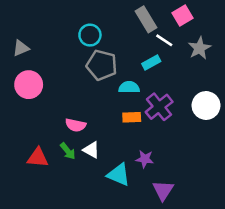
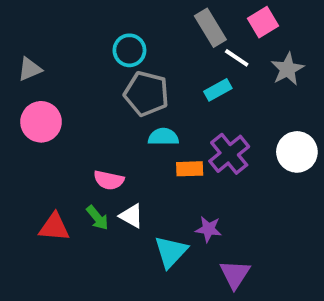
cyan semicircle: (129, 87) -> (163, 137), moved
cyan triangle: (119, 175) -> (171, 252), turned 50

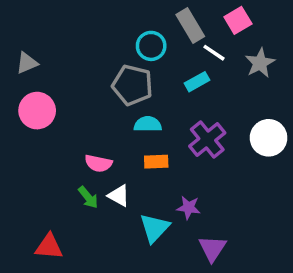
cyan circle: (129, 50) -> (151, 46), moved
orange rectangle: (190, 169) -> (156, 162), moved
red triangle: (54, 227) -> (49, 247), moved

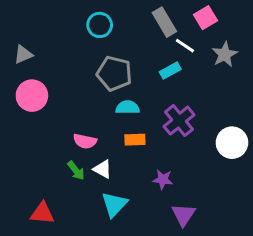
cyan circle: (151, 46) -> (100, 25), moved
white circle: (269, 138) -> (232, 143), moved
cyan triangle: (155, 228) -> (114, 204), moved

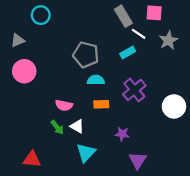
pink square: (206, 18) -> (154, 13), turned 35
cyan circle: (100, 25) -> (41, 15), moved

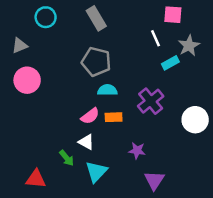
gray rectangle: (123, 16) -> (96, 18), moved
white line: (139, 34) -> (156, 38), turned 32
cyan rectangle: (128, 53) -> (170, 63), moved
pink semicircle: (64, 105) -> (90, 116), moved, turned -49
green arrow: (57, 127) -> (67, 158), moved

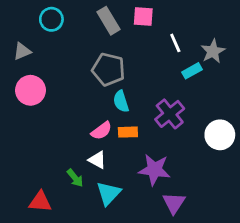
pink square: (173, 15) -> (143, 17), moved
cyan semicircle: (107, 90) -> (121, 101), turned -108
purple star: (137, 151) -> (154, 170), size x1.6

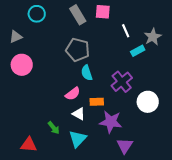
orange rectangle: (128, 132) -> (97, 102), moved
white circle: (220, 135) -> (148, 102), moved
white triangle: (97, 160) -> (79, 114), moved

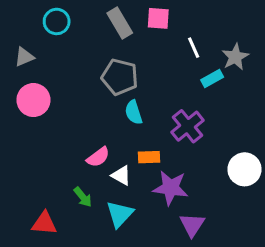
pink semicircle: (73, 94) -> (98, 157), moved
white circle: (148, 102) -> (244, 169), moved

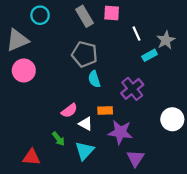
gray triangle: (24, 57) -> (17, 40), size x1.6

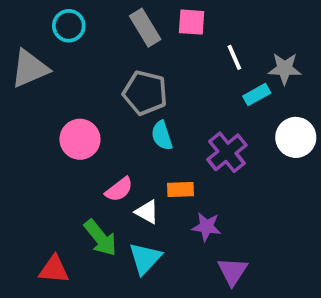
gray star: (166, 40) -> (285, 69), turned 30
pink circle: (24, 70) -> (80, 139), moved
white circle: (172, 119) -> (296, 137), moved
purple star: (120, 132) -> (206, 227), size x0.7
green arrow: (58, 139) -> (100, 238), size x1.5

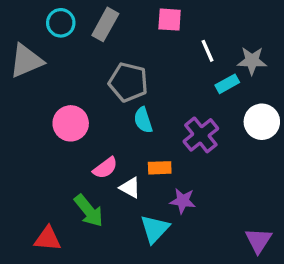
gray rectangle: (145, 28) -> (105, 24), moved, turned 60
cyan triangle: (145, 258) -> (155, 229), moved
purple triangle: (233, 271) -> (259, 240), moved

